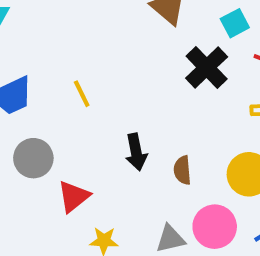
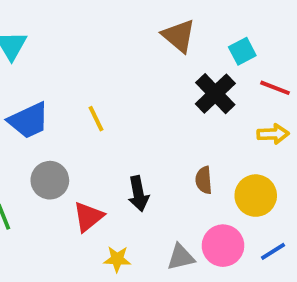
black arrow: (136, 152) -> (138, 194), moved
brown semicircle: (182, 170) -> (204, 180), moved

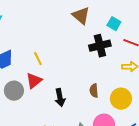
cyan square: (242, 51) -> (114, 24), turned -32
black cross: (215, 94) -> (100, 46), turned 30
red triangle: (88, 217) -> (34, 81), moved

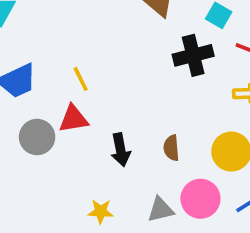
red triangle: (34, 81) -> (73, 119), turned 30
brown semicircle: (94, 91) -> (171, 148), moved

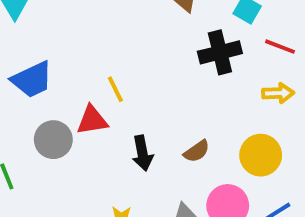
yellow line: (81, 79) -> (115, 89), moved
brown semicircle: (171, 148) -> (197, 151), turned -120

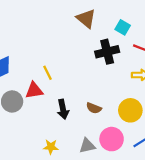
brown semicircle: (197, 151) -> (94, 108), turned 56

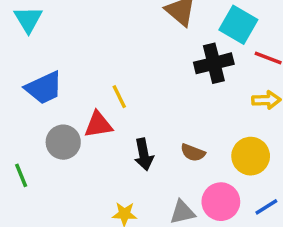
cyan square: (123, 27) -> (238, 25), size x1.5

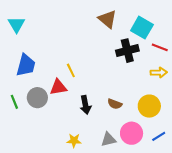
blue trapezoid: (44, 88) -> (26, 65), turned -50
green line: (21, 175) -> (14, 102), moved

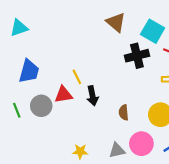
cyan triangle: (16, 24) -> (19, 28), turned 42
brown semicircle: (115, 104) -> (124, 112), turned 64
black arrow: (85, 105) -> (92, 96), moved

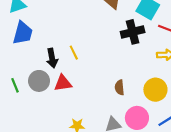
blue trapezoid: (29, 71) -> (23, 33), moved
red triangle: (63, 95) -> (63, 83), moved
black arrow: (92, 96) -> (52, 58), moved

